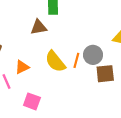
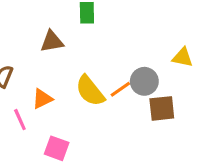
brown triangle: (39, 27) -> (52, 41), moved
orange line: (76, 60) -> (120, 89), turned 40

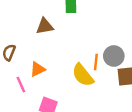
orange line: (120, 89) -> (96, 62), turned -49
yellow semicircle: (90, 91) -> (83, 75), moved

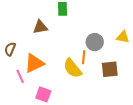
gray circle: (114, 56) -> (95, 42), moved
orange triangle: (38, 69) -> (34, 63), size x1.5

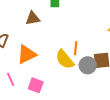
gray circle: (95, 42) -> (88, 65), moved
pink line: (20, 76) -> (11, 79), moved

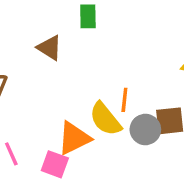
brown triangle: (33, 18) -> (50, 48), turned 42
orange triangle: (27, 54) -> (74, 138), moved

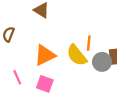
orange triangle: (74, 138) -> (45, 55), moved

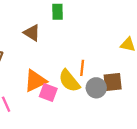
pink square: (45, 84) -> (48, 93), moved

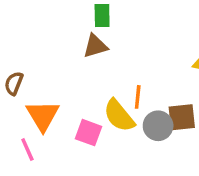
brown triangle: (32, 33) -> (95, 46), moved, turned -48
orange triangle: (35, 81) -> (43, 116), moved, turned -35

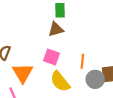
yellow semicircle: (119, 116) -> (60, 81), moved
pink square: (88, 133) -> (52, 57), moved

